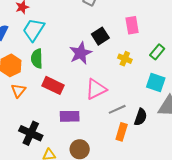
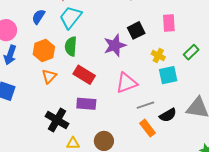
cyan square: (156, 82) -> (168, 75), moved, turned -36
purple rectangle: (70, 116) -> (86, 104), moved
black semicircle: (141, 117) -> (168, 115), turned 36
orange rectangle: (122, 132) -> (147, 128), turned -60

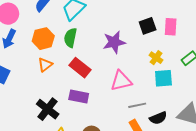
black square: (136, 30) -> (148, 26), moved

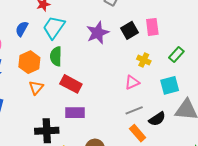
purple star: (114, 42) -> (98, 33), moved
cyan square: (163, 78) -> (170, 85), moved
pink triangle: (121, 81) -> (132, 82), moved, size x0.7
black cross: (48, 109) -> (47, 131), turned -30

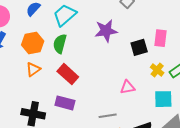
black square: (130, 30) -> (139, 47), moved
yellow cross: (144, 60) -> (157, 70), moved
gray line: (134, 110) -> (108, 116), moved

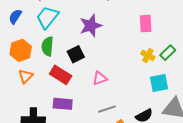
black square: (139, 47) -> (76, 54), moved
pink triangle: (128, 87) -> (100, 78), moved

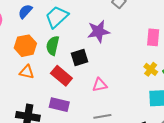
orange triangle: (26, 76) -> (27, 72), turned 49

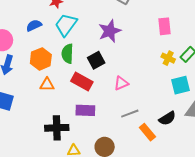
blue semicircle: (25, 11) -> (34, 25), turned 35

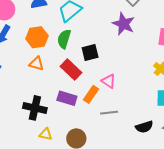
purple star: (110, 31) -> (123, 24), moved, turned 30
pink triangle: (121, 83) -> (109, 81), turned 42
orange rectangle: (147, 132) -> (91, 94), moved, turned 60

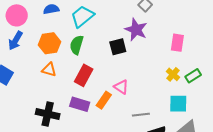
black square: (90, 53) -> (118, 47), moved
red rectangle: (71, 70) -> (84, 75), turned 75
gray line: (109, 113) -> (141, 115), moved

